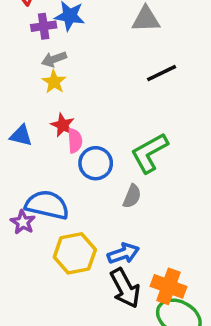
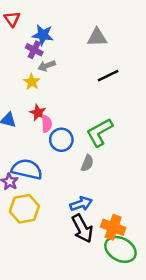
purple cross: (44, 26) -> (34, 50), moved, turned 35
gray arrow: (54, 59) -> (47, 66), moved
yellow hexagon: (75, 253) -> (24, 209), moved

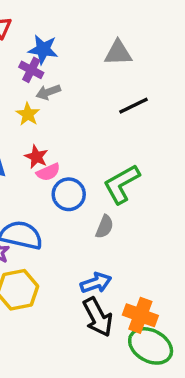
pink semicircle: (47, 124) -> (48, 172), turned 70

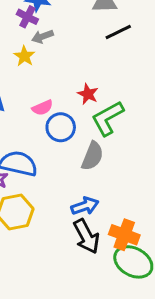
black line: (133, 106) -> (118, 32), moved
red star: (36, 157) -> (88, 94), moved
gray semicircle: (105, 227) -> (92, 156), size x1.4

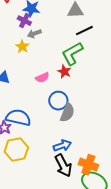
pink semicircle: (43, 108) -> (42, 78), moved
green L-shape: (108, 118) -> (72, 54), moved
blue circle: (61, 127) -> (58, 101), moved

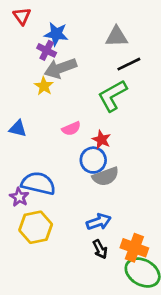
gray arrow: (34, 34) -> (60, 68), size x1.6
red star: (64, 72) -> (101, 140), moved
gray semicircle: (67, 113) -> (106, 177), turned 48
black arrow: (63, 166) -> (100, 249), size x0.6

